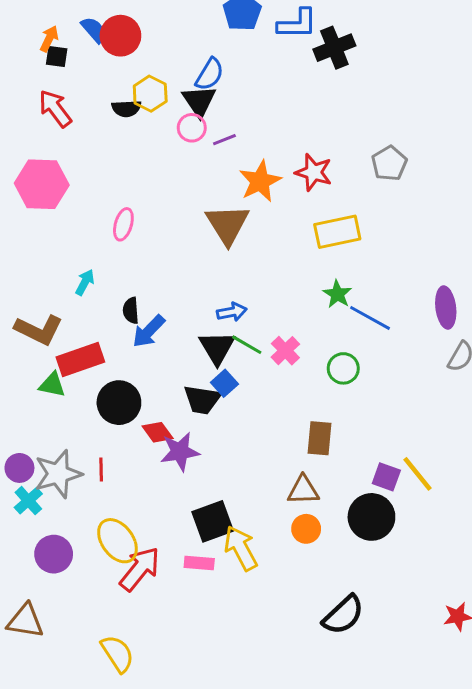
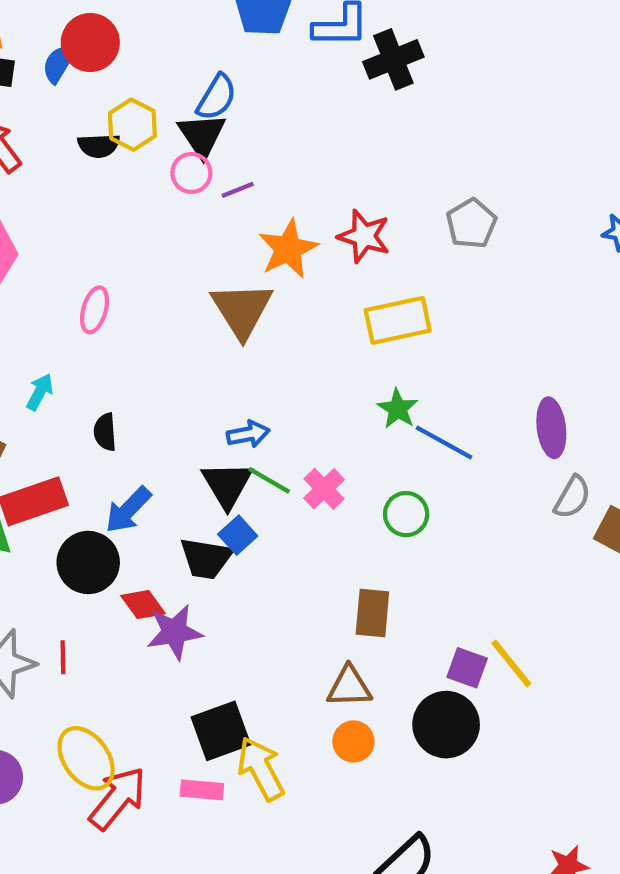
blue semicircle: (94, 30) -> (59, 64), moved, turned -108
blue arrow: (149, 331) -> (128, 510), moved

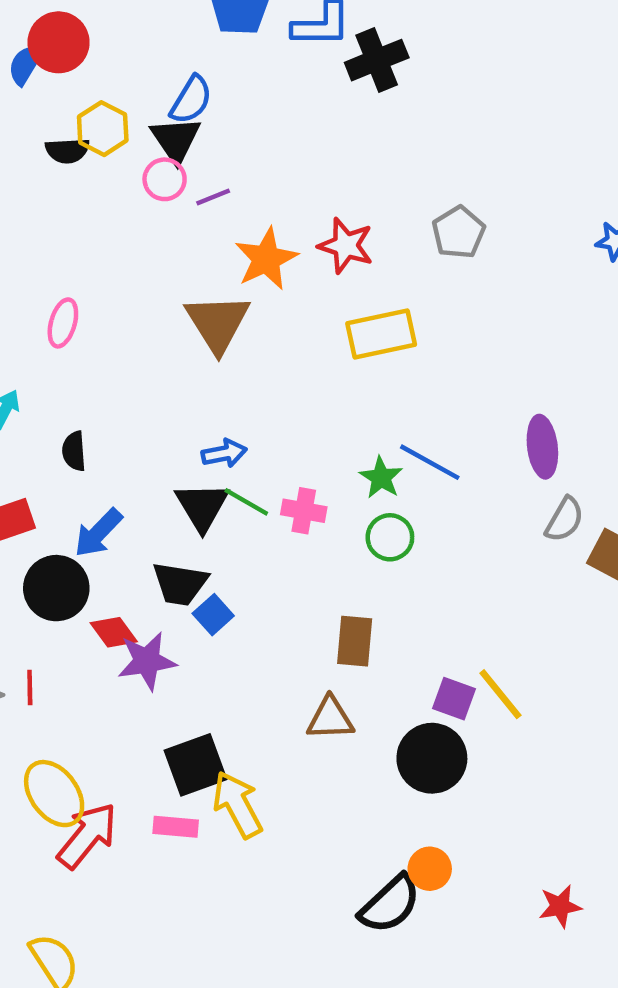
green star: (398, 409) -> (381, 478), moved
pink cross: (324, 489) -> (304, 511), turned -36
blue square: (238, 535) -> (213, 615), moved
orange circle: (353, 741) -> (430, 869), moved

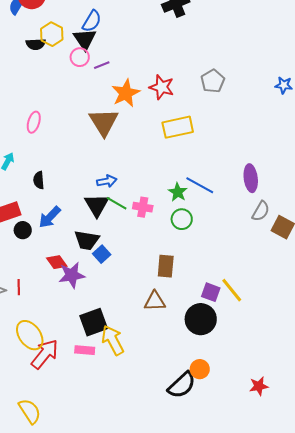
black circle: (56, 588) -> (23, 230), moved, size x0.6

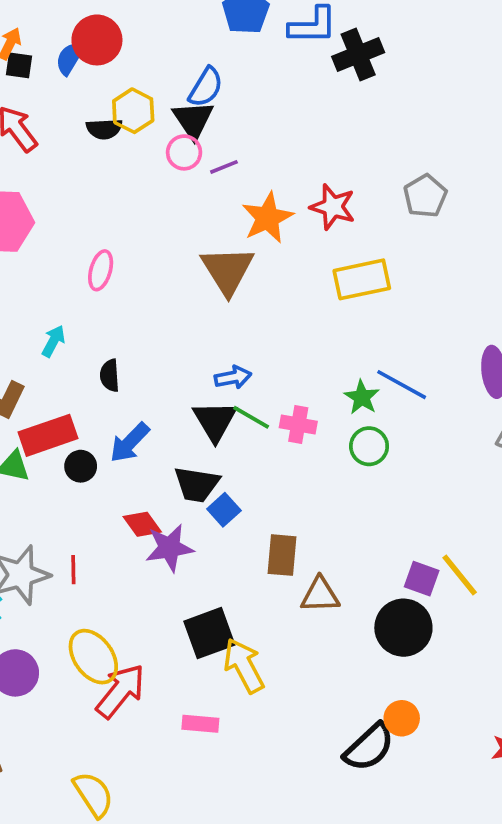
brown rectangle: (166, 266) -> (282, 555), moved
pink rectangle: (85, 350) -> (200, 724), moved

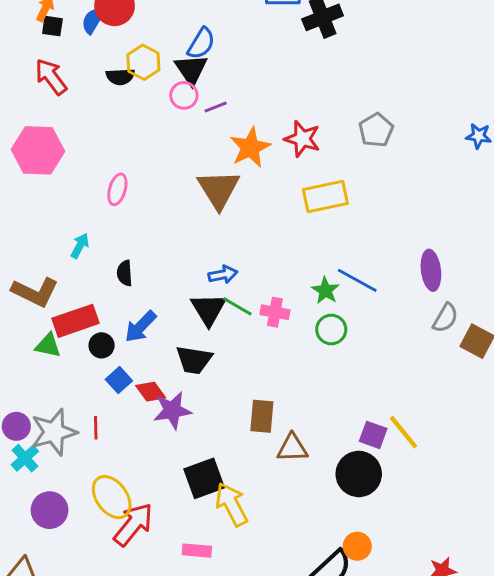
blue square: (224, 510) -> (119, 380), moved

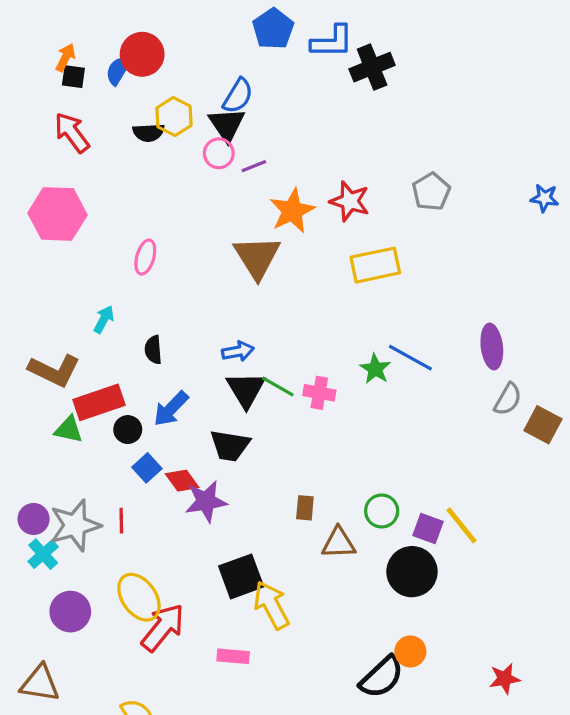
blue arrow: (223, 275) -> (238, 351), moved
green circle: (331, 329) -> (382, 511), moved
brown rectangle: (262, 416) -> (305, 508), size x0.7

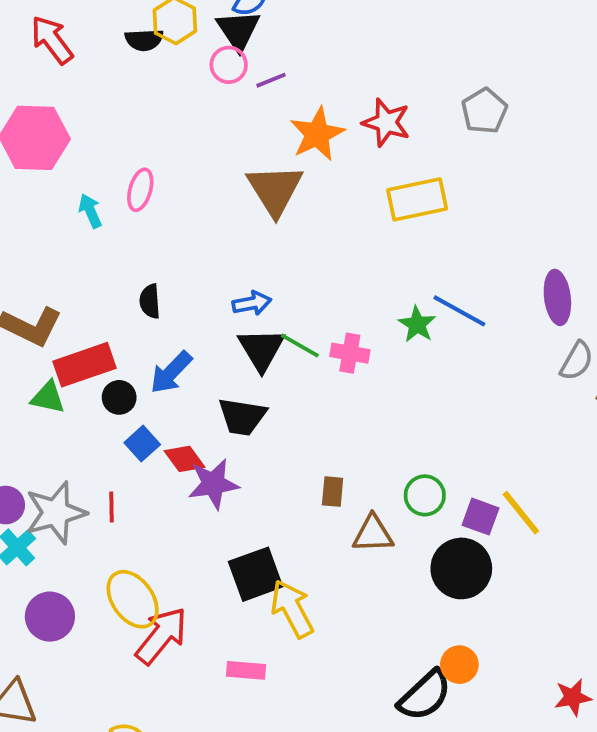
cyan arrow: (104, 319) -> (90, 211), moved, turned -52

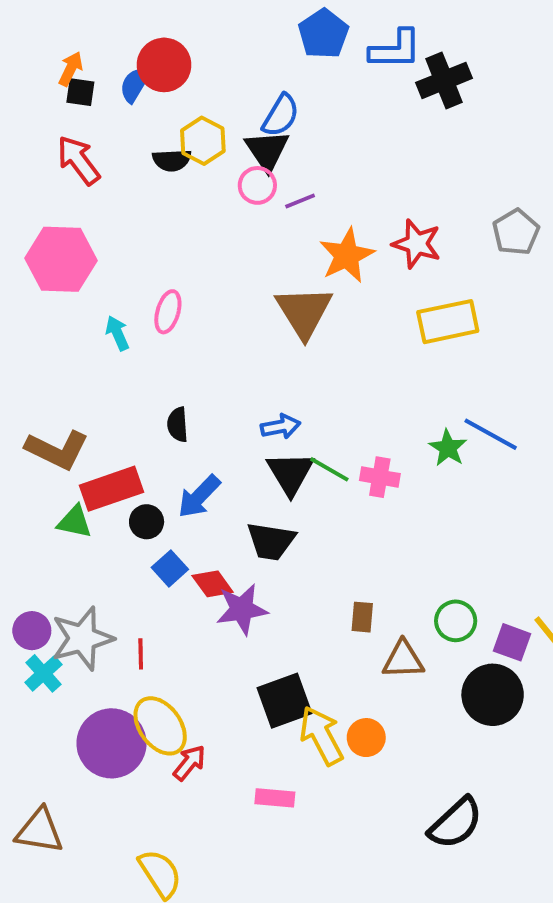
red line: (111, 507) -> (141, 654), moved
purple circle: (50, 617) -> (112, 743), moved, size x1.4
red arrow: (161, 636) -> (189, 763), size x0.6
orange circle: (459, 665) -> (366, 738), moved

